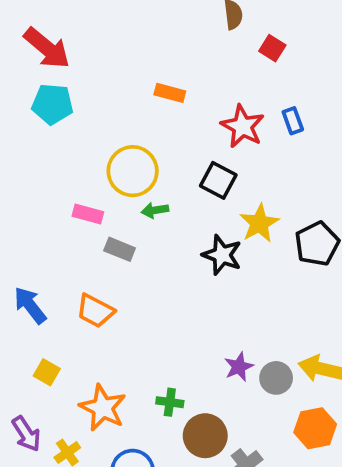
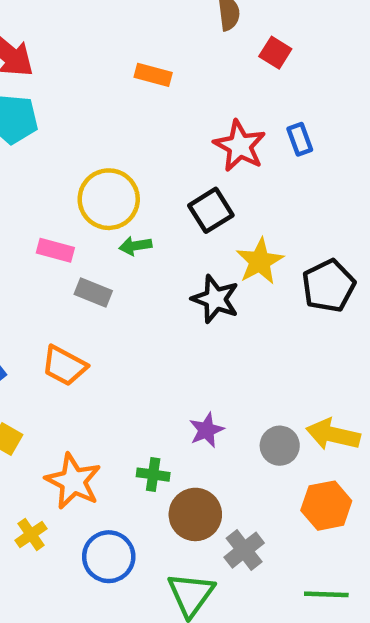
orange rectangle: (170, 93) -> (153, 75), moved
black square: (218, 180) -> (211, 210), turned 30
purple star: (239, 367) -> (206, 430), moved

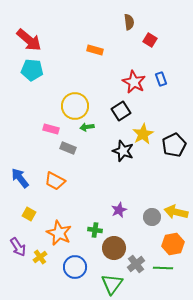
green line: (326, 594) -> (163, 268), moved

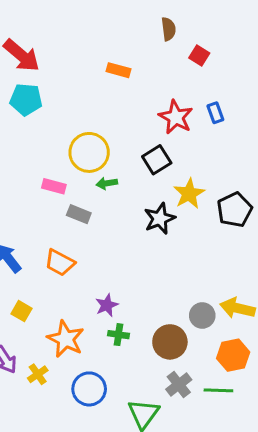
black star: (123, 151) -> (160, 219), turned 30
purple star: (119, 210) -> (107, 305), moved
brown circle: (114, 248) -> (170, 342), moved

